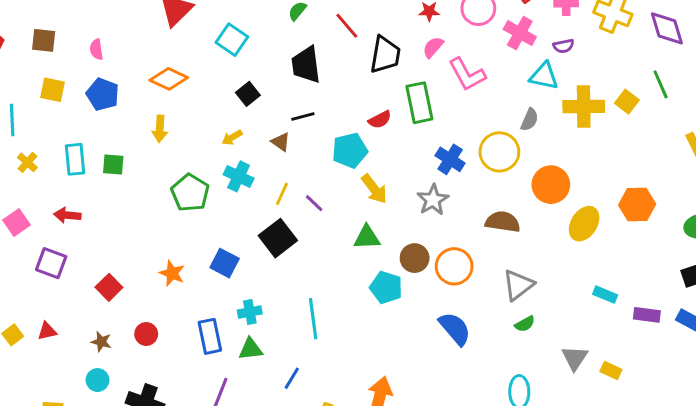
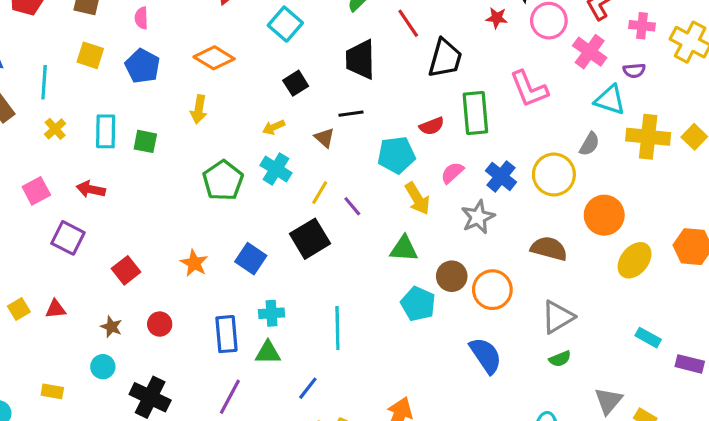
pink semicircle: (433, 47) -> (452, 173), moved

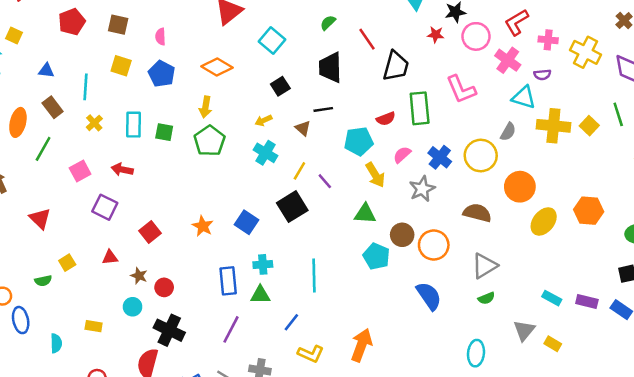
green pentagon: (223, 180) -> (210, 141), moved
red triangle: (56, 309) -> (110, 257), moved
red circle: (160, 324) -> (164, 287), moved
cyan rectangle: (648, 338) -> (552, 298), moved

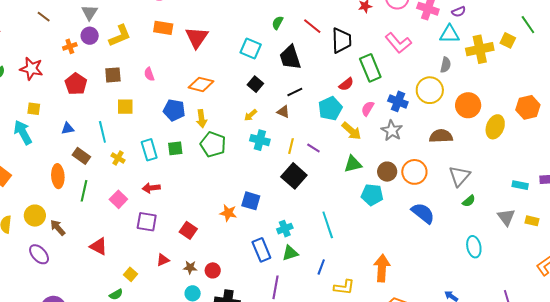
cyan square: (272, 40) -> (251, 48), moved
blue pentagon: (162, 74) -> (174, 110), moved
blue square: (246, 222) -> (251, 201), moved

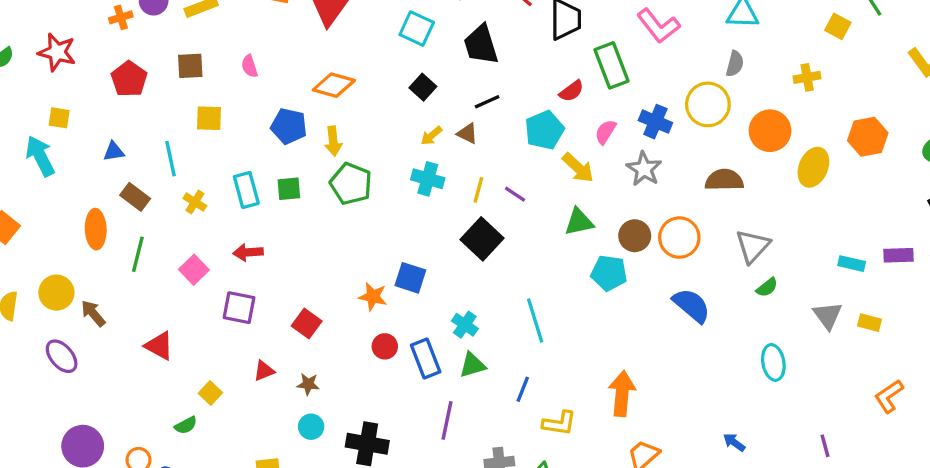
yellow cross: (480, 49) -> (807, 77), moved, size x0.6
yellow arrow: (250, 115) -> (431, 136), moved
cyan cross: (285, 229) -> (465, 325), turned -35
red circle: (213, 270) -> (385, 346), moved

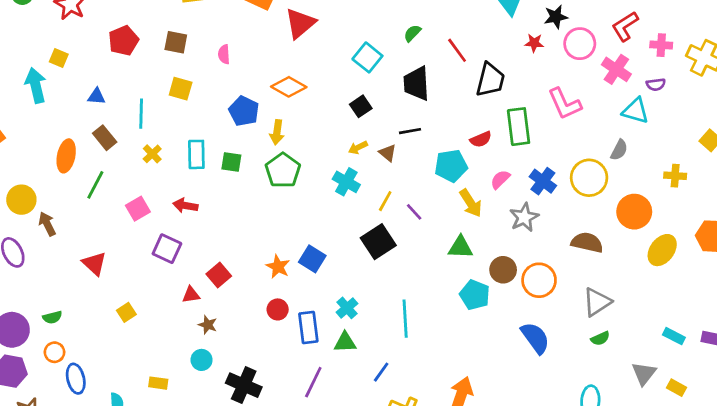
red triangle: (264, 371) -> (191, 295), moved
green semicircle: (186, 425) -> (52, 317), moved

